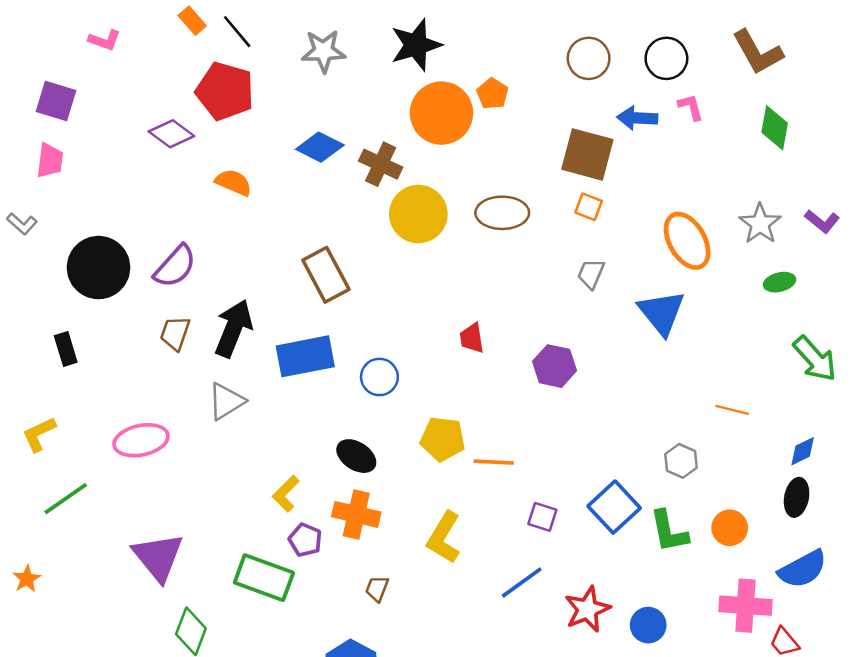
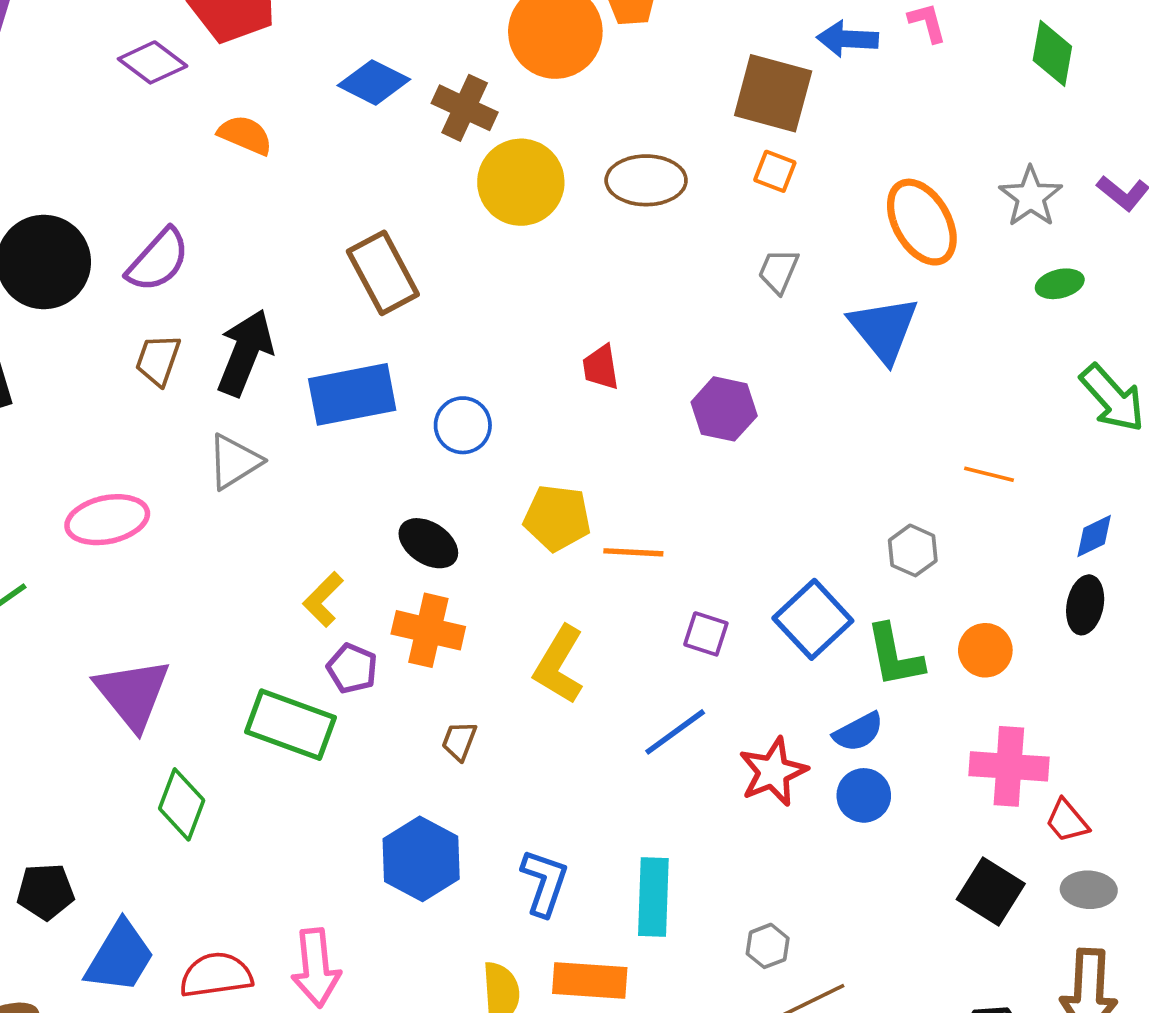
blue semicircle: (803, 569) -> (858, 732), moved, size x0.7

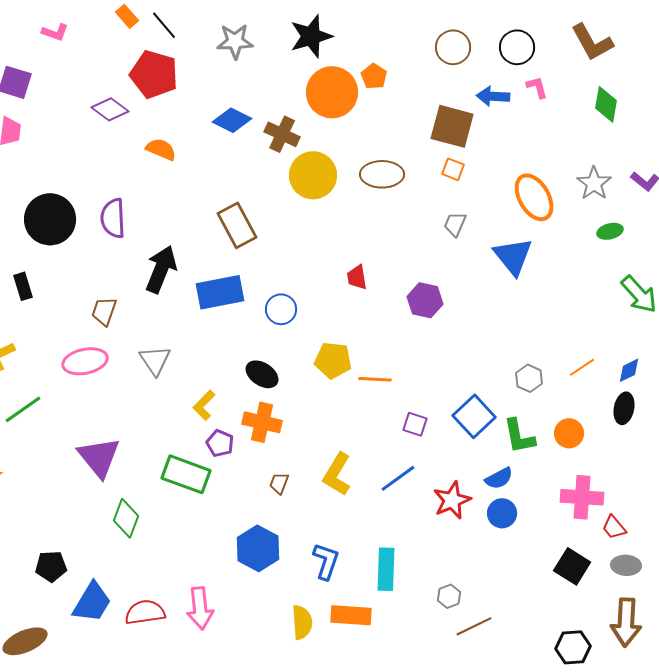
purple semicircle: (158, 260) -> (113, 218), turned 135
brown trapezoid: (158, 360) -> (104, 311), moved
gray triangle: (234, 462) -> (155, 360), moved, turned -32
orange line: (989, 474) -> (582, 367), moved, turned -48
yellow L-shape: (559, 665) -> (337, 474), moved

